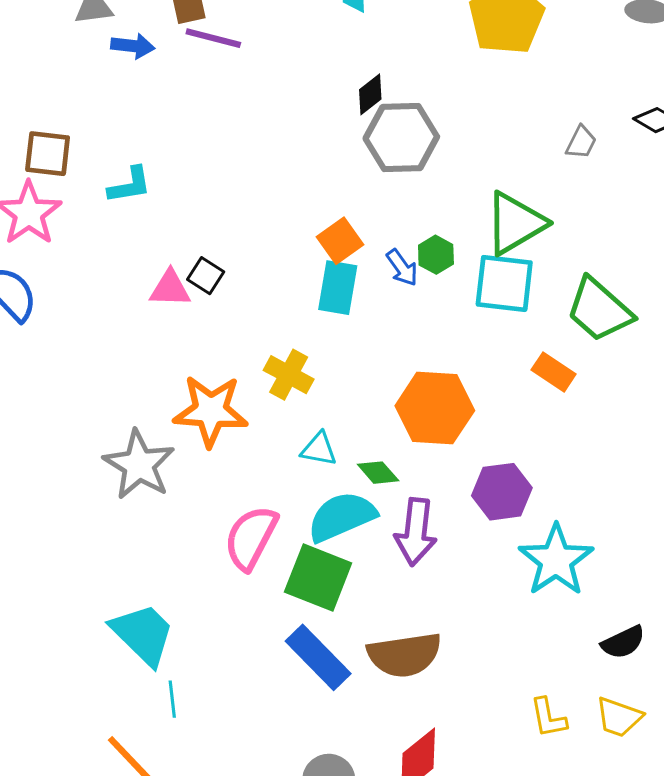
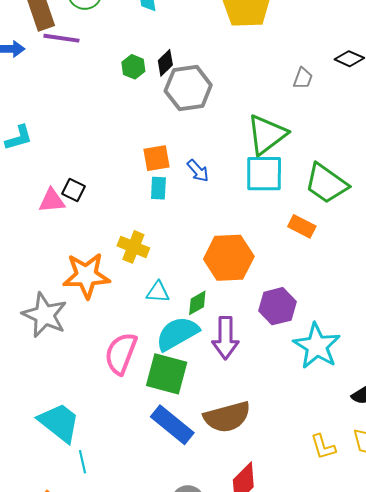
orange square: (340, 241) -> (156, 158), turned 32
green hexagon: (436, 255) -> (133, 67), moved
cyan rectangle: (338, 288) -> (158, 188), size x0.7
green diamond: (378, 473) -> (197, 303), turned -72

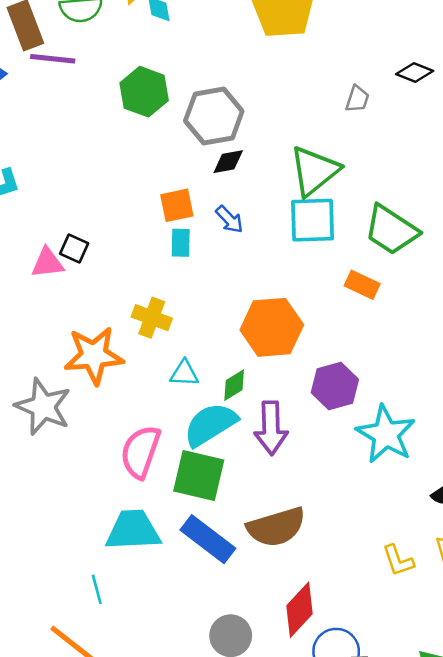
black diamond: (165, 63) -> (228, 162), moved, turned 36
green hexagon: (133, 67) -> (144, 92), size x1.6
cyan trapezoid: (59, 423) -> (133, 530), moved, turned -39

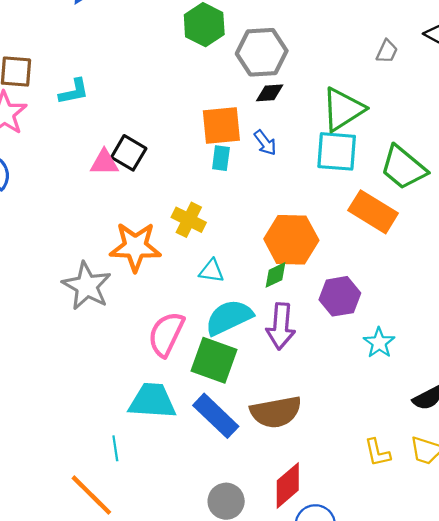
orange square: (177, 205) -> (221, 126), size x1.4
black square: (74, 249) -> (129, 153), size x1.4
orange rectangle: (362, 285) -> (373, 212), size x1.6
green diamond: (234, 385) -> (276, 275), moved
cyan star: (386, 434) -> (379, 343), size x0.6

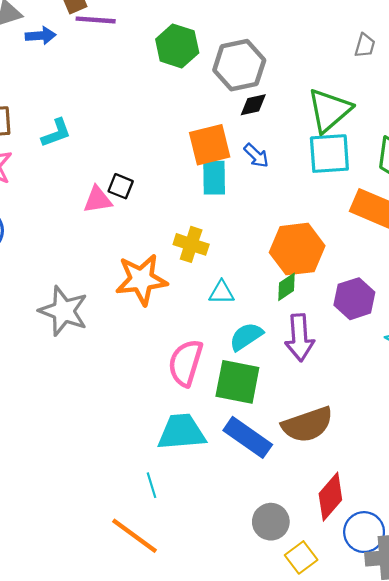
black square: (129, 153) -> (121, 186), size x0.7
cyan rectangle: (221, 158) -> (214, 178), size x1.4
gray star: (87, 286) -> (64, 311), moved
cyan semicircle: (229, 317) -> (246, 337), size x0.7

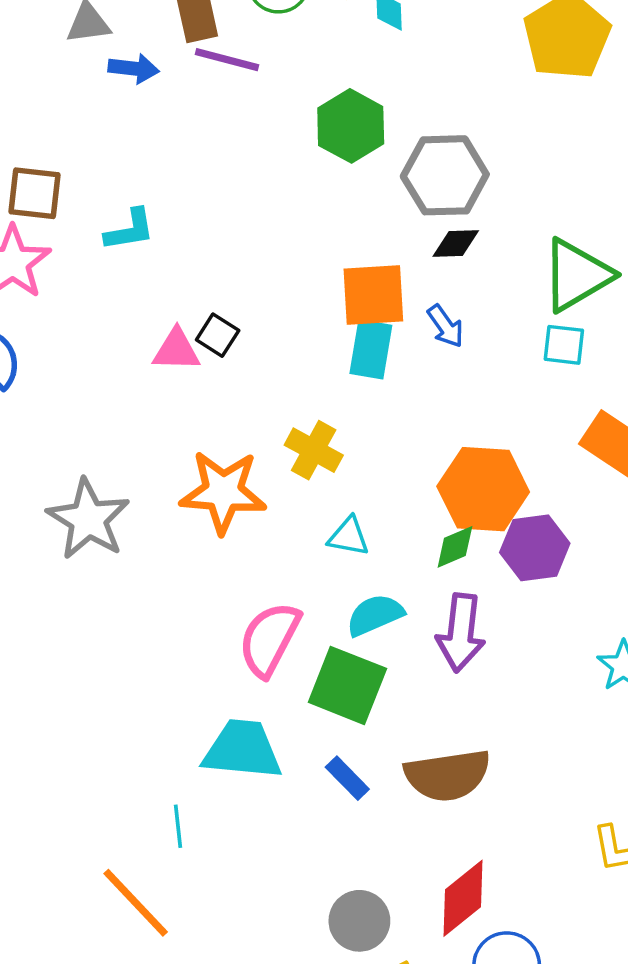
cyan square: (329, 154) -> (564, 345), size x0.6
purple hexagon: (354, 299) -> (535, 548), moved
blue rectangle: (248, 437) -> (347, 778), size x0.6

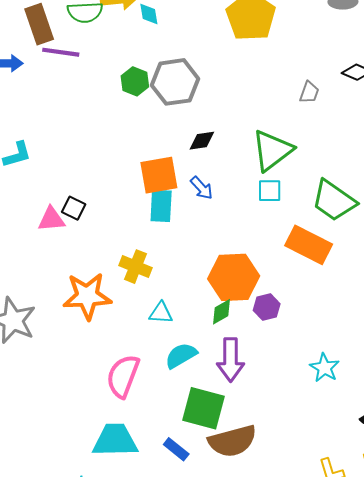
green hexagon: (351, 126) -> (135, 81), size x0.7
gray hexagon: (445, 175) -> (175, 82), moved
purple hexagon: (535, 548) -> (267, 307), size x0.7
green square: (347, 685) -> (203, 408), moved

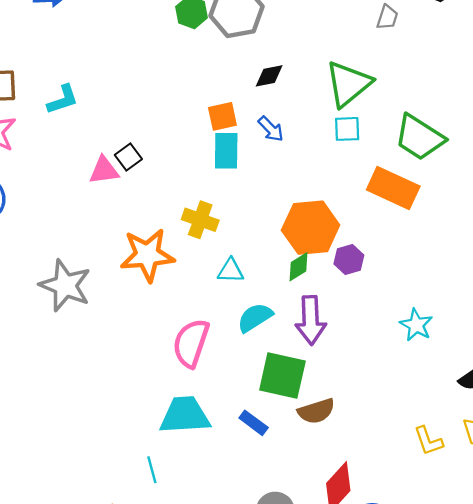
orange square: (159, 175) -> (222, 116), size x0.7
black square: (74, 208) -> (128, 157), turned 30
brown semicircle: (232, 441) -> (316, 411), size x0.7

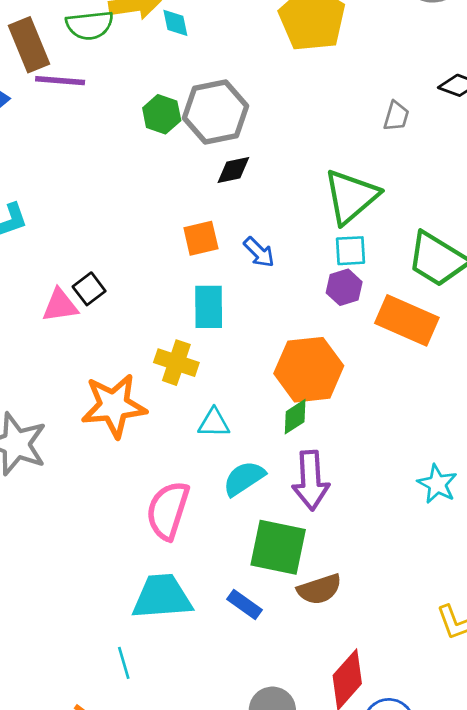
black diamond: (269, 76) -> (233, 170), moved
cyan rectangle: (226, 151) -> (209, 307), moved
purple hexagon: (349, 259) -> (344, 287), moved

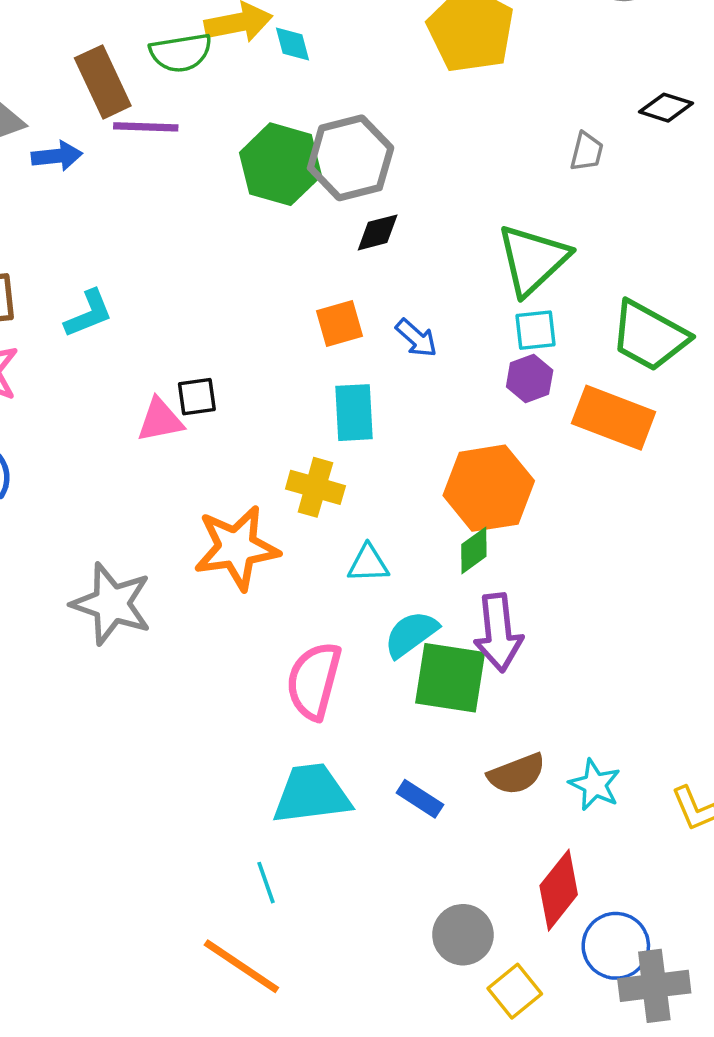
green hexagon: (162, 114) -> (280, 164), size x1.6
black square: (89, 289) -> (197, 397), turned 32
cyan star: (437, 484) -> (595, 785), moved
green square: (278, 547) -> (450, 678), moved

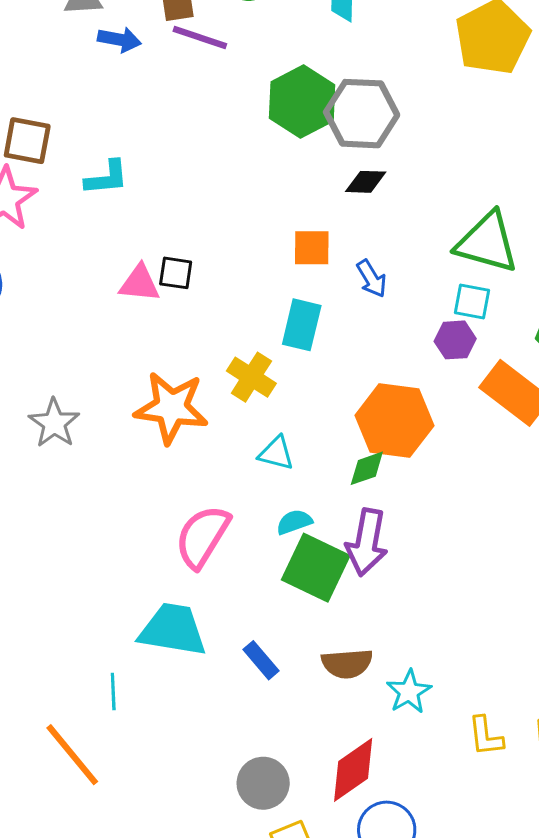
green triangle: (533, 260) -> (487, 242), turned 42
gray star: (112, 604) -> (54, 423), size x0.7
cyan semicircle: (411, 634) -> (294, 522), size x0.7

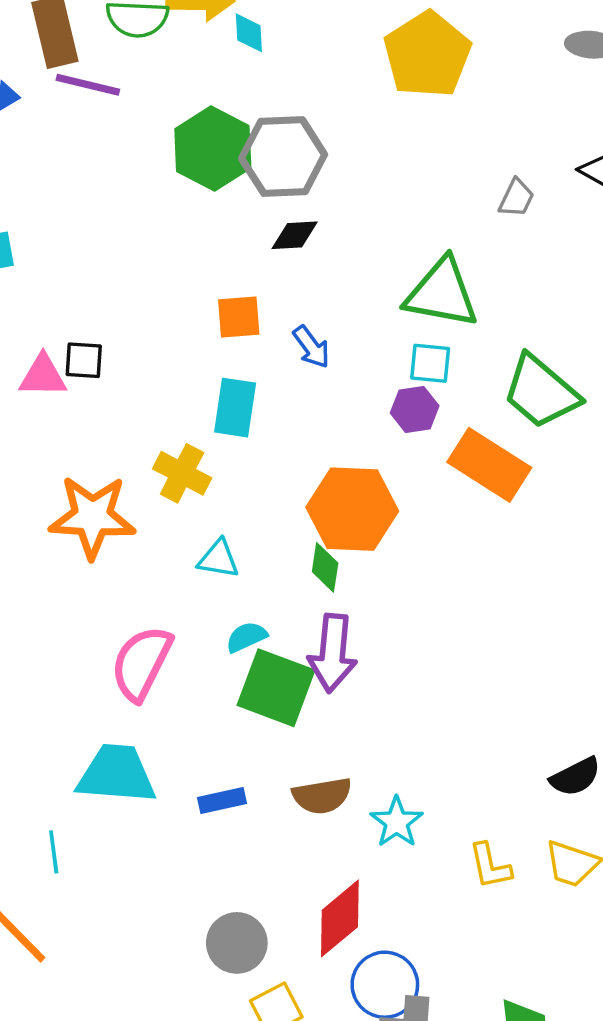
green diamond: (367, 468) -> (325, 567), turned -57
blue rectangle: (261, 660) -> (222, 801), turned -57

